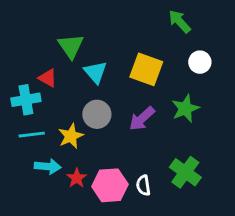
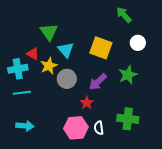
yellow star: (71, 136) -> (49, 66), moved
cyan arrow: (48, 166) -> (25, 126), moved
green cross: (185, 172) -> (128, 119), turned -30
red star: (77, 178) -> (87, 103), moved

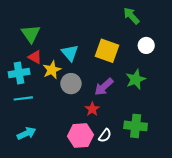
green triangle: (49, 32) -> (31, 34), moved
cyan arrow: (25, 126) -> (26, 133), turned -30
white semicircle: (99, 128) -> (105, 136), turned -136

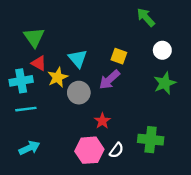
yellow square: (107, 51) -> (119, 56), size x0.6
green star: (136, 79) -> (165, 83), moved
purple arrow: (104, 87) -> (109, 80), moved

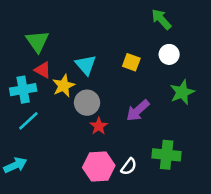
white circle: (162, 50) -> (169, 54), moved
purple arrow: (109, 80) -> (138, 110), moved
cyan line: (26, 109) -> (28, 121), turned -36
red star: (102, 121) -> (99, 126), moved
cyan arrow: (29, 148) -> (15, 165), moved

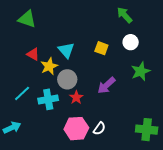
green triangle: (37, 41) -> (27, 19), moved, turned -36
cyan cross: (23, 90) -> (48, 99), moved
green cross: (167, 155) -> (147, 130), moved

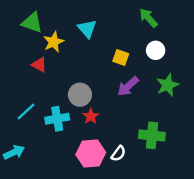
cyan triangle: (66, 50) -> (87, 29), moved
yellow star: (49, 66) -> (54, 42), moved
purple arrow: (106, 85) -> (128, 86), moved
green cross: (147, 130) -> (152, 135), moved

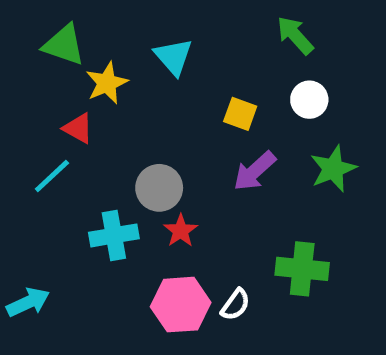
cyan line: (26, 111) -> (52, 176), moved

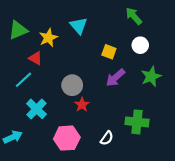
green triangle: (64, 45) -> (18, 30), moved, turned -42
cyan cross: (114, 235) -> (37, 109), moved, turned -36
pink hexagon: (181, 305) -> (67, 138), moved

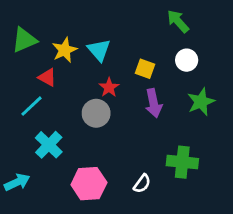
cyan triangle: (79, 26) -> (99, 50), moved
purple arrow: (115, 78) -> (154, 103), turned -60
red star: (82, 105) -> (109, 87), moved

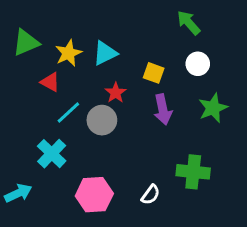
cyan triangle: (99, 50) -> (105, 53), turned 45
cyan line: (31, 106) -> (68, 112), moved

